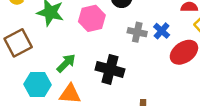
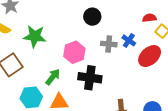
pink hexagon: (92, 18) -> (74, 52), moved

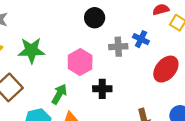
red ellipse: (150, 56) -> (166, 69), moved
black cross: (90, 78) -> (102, 89), size x0.7

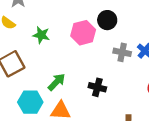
green star: (31, 50) -> (41, 35), size x0.7
pink hexagon: (80, 62) -> (83, 33), moved

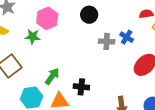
pink hexagon: (83, 33) -> (47, 18), moved
black cross: (97, 87) -> (81, 87), moved

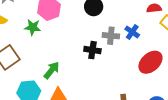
black cross: (81, 87) -> (92, 50), moved

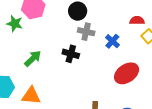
gray cross: (111, 36) -> (86, 32), moved
green arrow: (52, 70) -> (33, 58), moved

